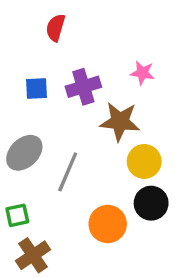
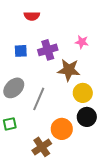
red semicircle: (56, 28) -> (32, 16), turned -105
brown cross: (33, 255) -> (42, 147), moved

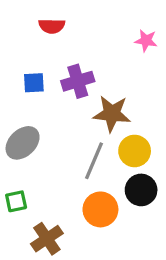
pink star: (82, 42) -> (146, 41), moved
gray line: (39, 99) -> (94, 161), moved
brown cross: (42, 147) -> (47, 239), moved

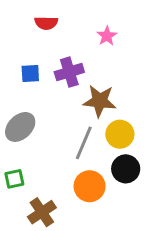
pink star: (146, 41) -> (107, 36), moved, turned 30

